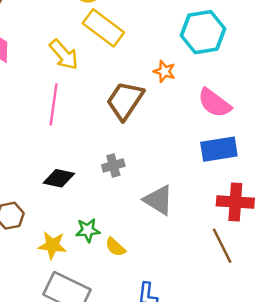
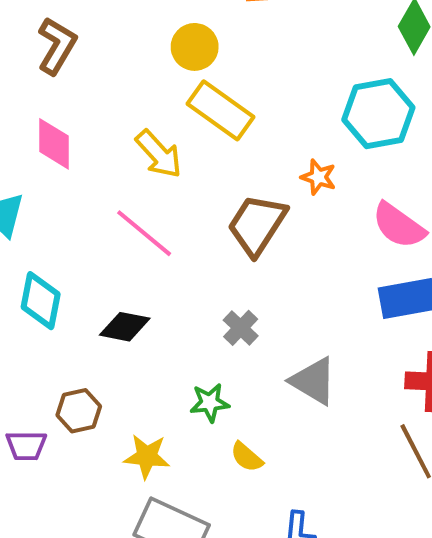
pink line: (54, 104) -> (144, 233), turned -57
gray cross: (113, 166) -> (241, 328), turned -30
black diamond: (59, 178) -> (125, 327), moved
green star: (88, 230) -> (210, 403), moved

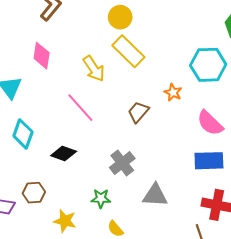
brown trapezoid: (257, 225) -> (138, 112), size x0.7
gray cross: (241, 328) -> (122, 163), size x1.4
gray triangle: (313, 381) -> (155, 195), turned -36

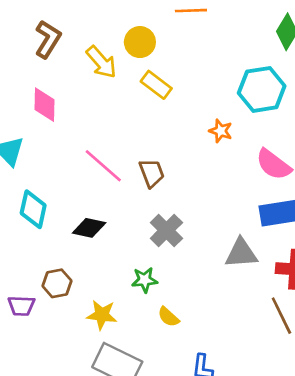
yellow rectangle: (128, 51) -> (156, 85), size x0.7
yellow arrow: (94, 69) -> (101, 62), moved
brown trapezoid: (138, 112) -> (152, 173), moved, turned 125
gray triangle: (155, 195) -> (241, 253), moved

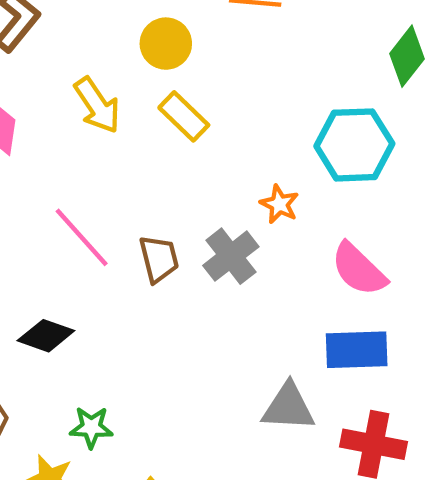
yellow arrow: (101, 62) -> (97, 105), moved
gray cross: (166, 230) -> (231, 256), moved
green star: (145, 280) -> (91, 427), moved

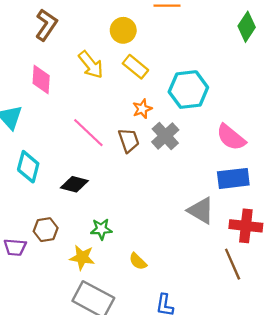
cyan hexagon: (354, 145) -> (188, 90), moved
orange star: (279, 204) -> (142, 109), moved, turned 30
gray triangle: (288, 407) -> (201, 211), turned 32

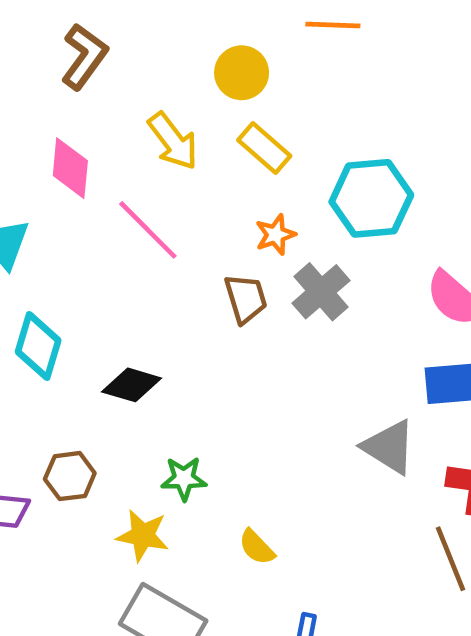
pink line: (88, 133) -> (148, 230), moved

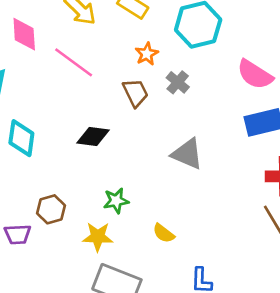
gray cross: (321, 292) -> (178, 82), size x0.7
black diamond: (132, 385) -> (93, 136), moved
gray triangle: (389, 447) -> (187, 154), moved

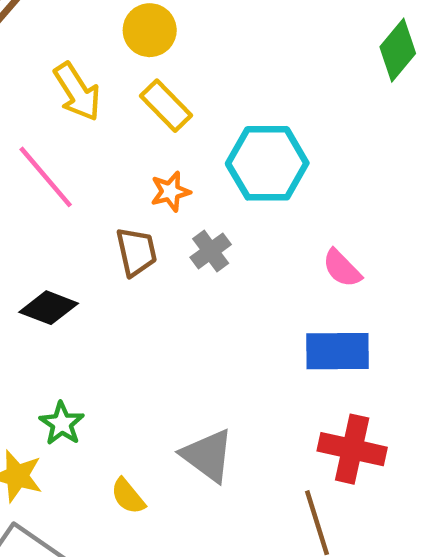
pink semicircle: (255, 75) -> (342, 268), size x0.7
gray triangle: (187, 154) -> (208, 455), moved
green star: (116, 201) -> (62, 423), turned 30

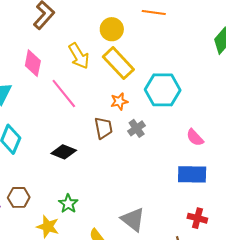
yellow rectangle: (166, 106) -> (118, 63), size x1.4
red cross: (352, 449) -> (197, 218), size x0.7

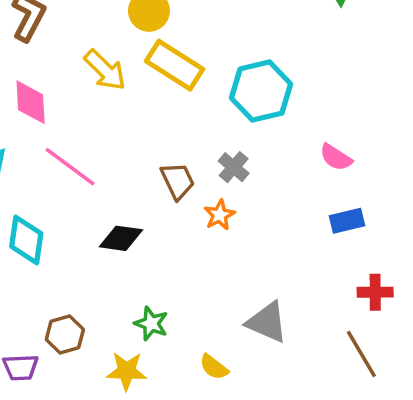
pink line: (64, 94) -> (70, 167), moved
orange star: (119, 101) -> (220, 215), moved
blue rectangle: (192, 174) -> (347, 221), size x0.7

